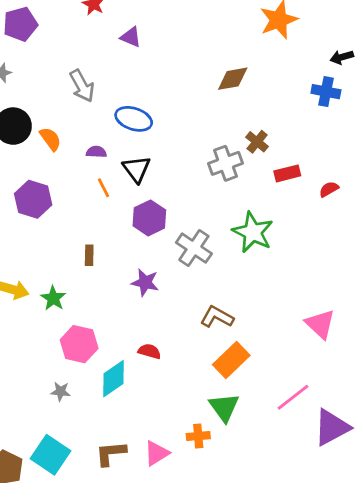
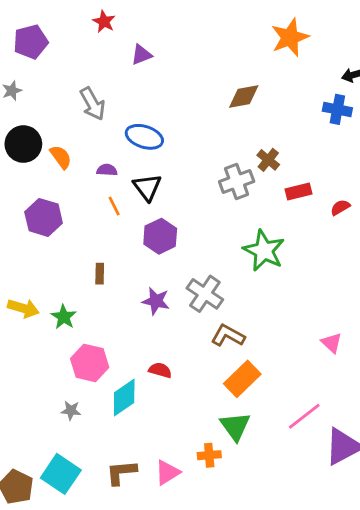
purple triangle: (131, 37) -> (141, 55), turned -45
gray cross: (194, 248) -> (205, 294), moved
pink triangle: (320, 324) -> (332, 343), size x0.7

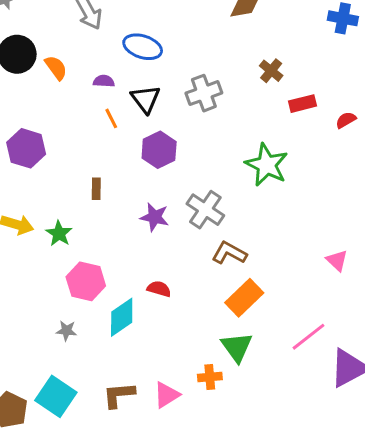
gray cross: (237, 181) -> (204, 93), moved
purple hexagon: (44, 217) -> (26, 148), moved

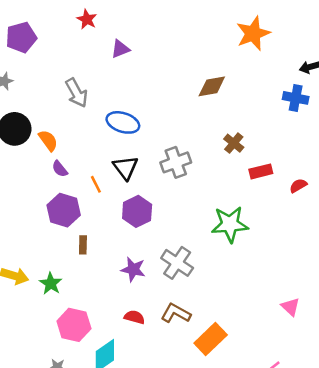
purple semicircle: (104, 81) -> (60, 169), moved, turned -132
purple hexagon: (26, 148) -> (64, 210), moved
green star: (267, 165) -> (230, 224), turned -30
brown L-shape: (229, 253) -> (176, 313), moved
red semicircle: (159, 289) -> (135, 317), moved

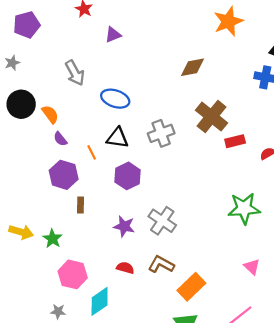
brown cross: (234, 143) -> (212, 117), size x1.8
black triangle: (125, 168) -> (117, 138), turned -45
green star: (230, 224) -> (244, 208), moved
pink triangle: (290, 307) -> (252, 267), moved

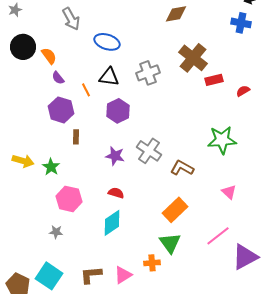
brown L-shape: (161, 264) -> (182, 168), moved
cyan diamond: (100, 301) -> (112, 223), moved

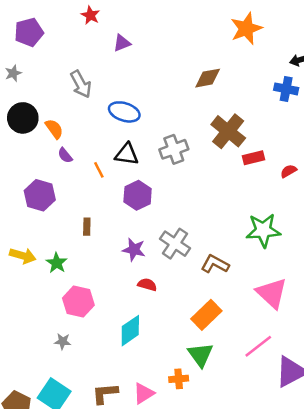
purple hexagon: (61, 110) -> (40, 195), moved
pink triangle: (229, 192) -> (272, 293), size x1.8
red semicircle: (116, 193) -> (147, 285), moved

